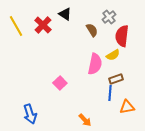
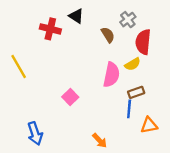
red cross: (43, 25) -> (50, 29), turned -30
yellow line: (16, 26) -> (19, 67), moved

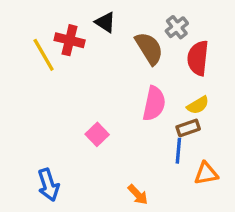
brown semicircle: (108, 35) -> (149, 48), size x1.5
yellow semicircle: (133, 64) -> (198, 105), moved
yellow line: (19, 67) -> (44, 55), moved

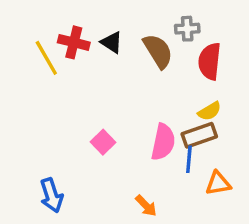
black triangle: (105, 22) -> (112, 42), moved
gray cross: (177, 27) -> (187, 29), turned 35
pink semicircle: (154, 104) -> (163, 142), moved
brown rectangle: (188, 128) -> (199, 135), size x1.4

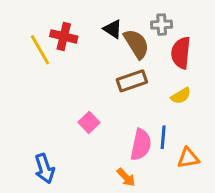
black triangle: (112, 42) -> (113, 29), moved
brown rectangle: (199, 135) -> (132, 81), moved
pink semicircle: (163, 142) -> (141, 145), moved

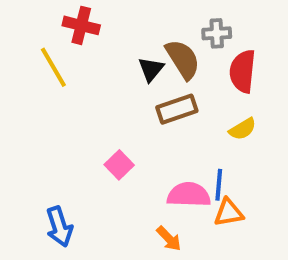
black triangle: (113, 29) -> (151, 69), moved, turned 36
red cross: (64, 36) -> (81, 25), moved
pink semicircle: (141, 145) -> (189, 195), turned -100
orange triangle: (188, 158) -> (229, 213), moved

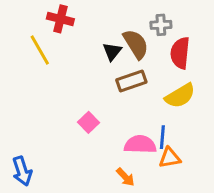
yellow semicircle: (243, 129) -> (180, 96), size x1.5
blue arrow: (59, 227) -> (22, 171), moved

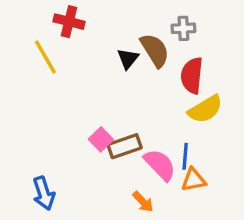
red semicircle: (180, 53) -> (192, 75), moved
brown rectangle: (131, 81) -> (125, 146), moved
pink semicircle: (140, 145) -> (160, 165), turned 44
blue arrow: (22, 171) -> (44, 193), moved

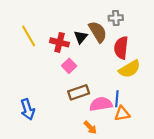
red cross: (69, 22) -> (59, 42), moved
pink square: (101, 139) -> (69, 66), moved
pink semicircle: (160, 165) -> (101, 104), turned -55
blue arrow: (44, 193) -> (28, 109), moved

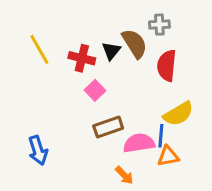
yellow semicircle: (130, 69) -> (178, 114), moved

